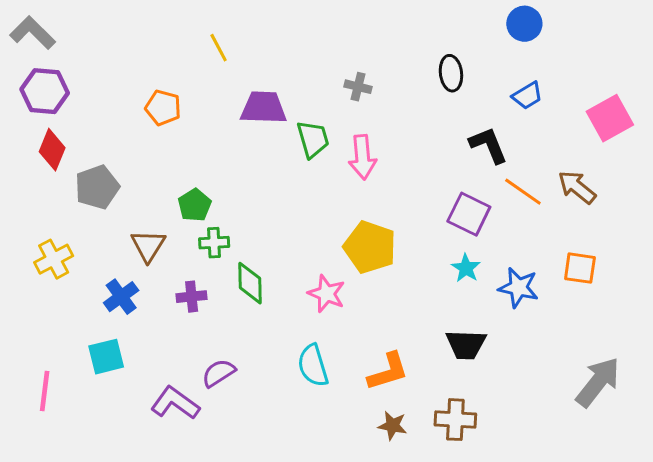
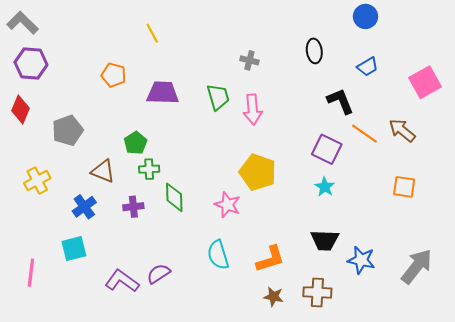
purple trapezoid: (264, 108) -> (163, 93), moved
red diamond: (52, 150) -> (21, 110), moved
brown triangle: (148, 246) -> (103, 171), turned -40
blue star: (518, 288) -> (361, 260), moved
purple semicircle: (219, 373) -> (159, 274), moved

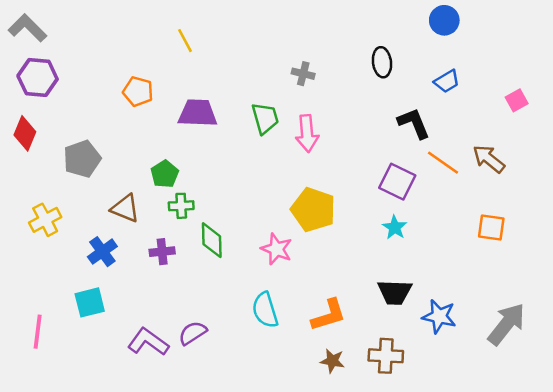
pink square: (425, 82) -> (517, 100), size x0.6

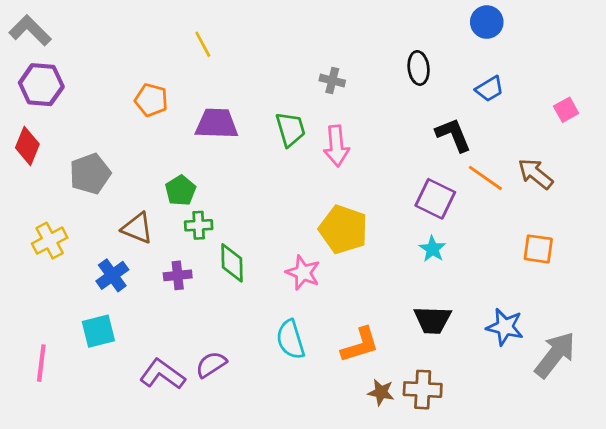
blue star: (439, 316) -> (505, 327), moved
brown star: (332, 361) -> (381, 392), moved

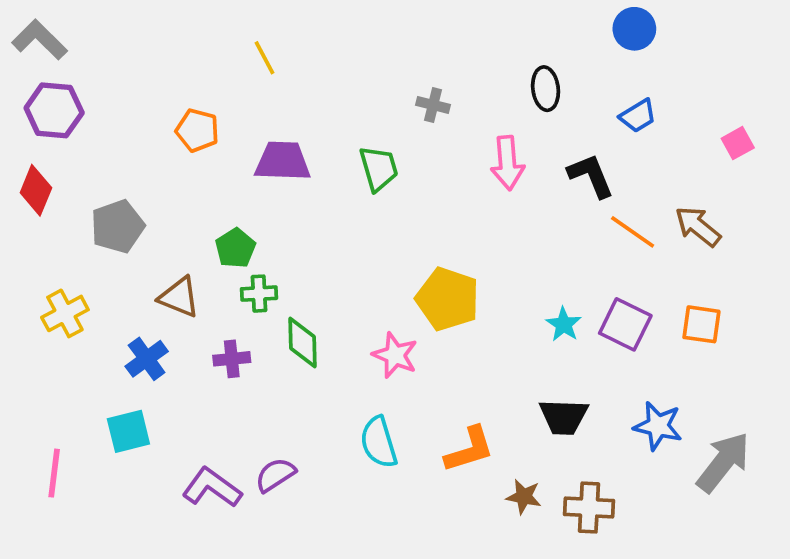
pink arrow: (336, 146) -> (507, 163), moved
purple square: (435, 199) -> (625, 324), moved
brown cross: (423, 390) -> (589, 508), moved
brown star: (381, 392) -> (524, 497), moved

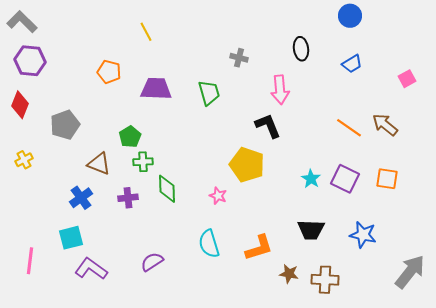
black L-shape: (591, 176) -> (268, 126), moved
yellow cross: (65, 313) -> (24, 160), moved, size x0.7
pink star: (395, 355) -> (218, 196), size x0.7
gray arrow: (723, 462) -> (410, 272), moved
purple L-shape: (212, 488) -> (91, 269), moved

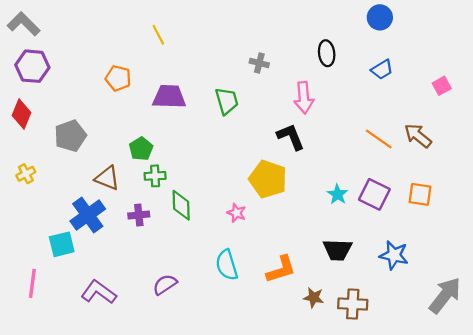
blue cross: (81, 198) -> (88, 215), size x1.4
cyan square: (71, 238) -> (62, 244), moved

